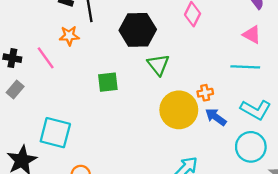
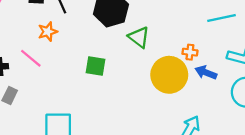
green square: (108, 82) -> (96, 66), turned 30
orange cross: (205, 93) -> (190, 52), turned 32

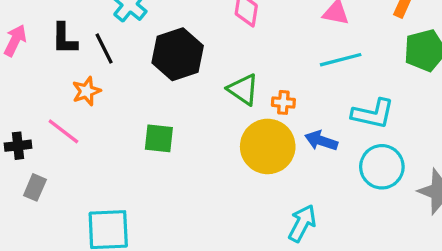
green triangle: (139, 37) -> (243, 89), moved
orange cross: (190, 52) -> (283, 102), moved

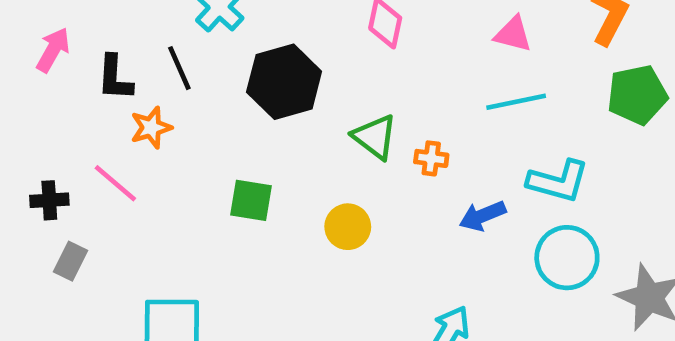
black L-shape: (64, 39) -> (115, 78), moved
blue arrow: (321, 141) -> (482, 216), turned -44
yellow circle: (268, 146) -> (348, 227), moved, size x0.6

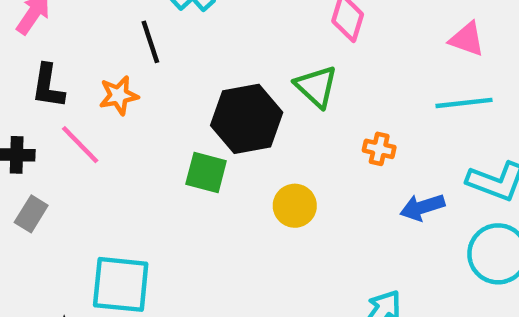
black L-shape: (115, 78) -> (48, 86), moved
black hexagon: (284, 82) -> (247, 119), moved
green triangle: (375, 137) -> (316, 87), moved

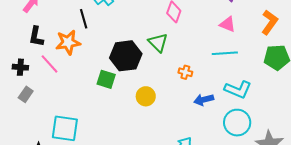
orange star: (119, 95) -> (68, 42), size x1.4

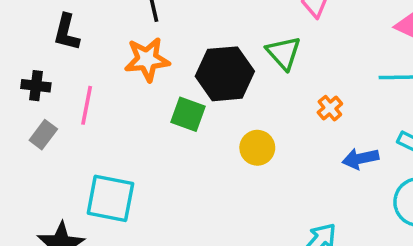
orange star: (68, 42) -> (147, 59), moved
pink line: (49, 64) -> (87, 105), moved, turned 50
orange cross: (185, 72) -> (330, 108), turned 32

